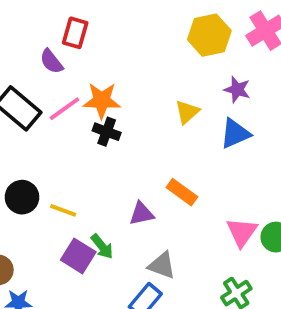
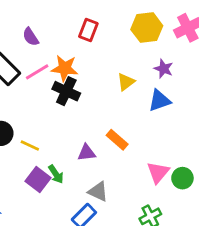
red rectangle: (75, 33) -> (88, 30), moved
black cross: (107, 132) -> (66, 91), size x1.4

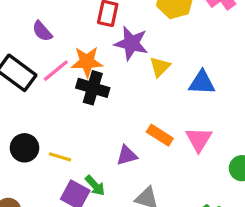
purple star: (164, 69) -> (131, 43), moved, size x1.5
blue triangle: (159, 101) -> (202, 83), turned 30
pink triangle: (158, 172) -> (199, 139), moved

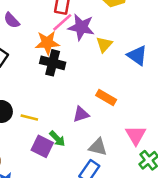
pink line: (56, 71) -> (62, 22), moved
blue triangle: (202, 83) -> (137, 55), turned 35
pink triangle: (199, 139) -> (136, 135), moved

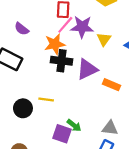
purple triangle: (81, 114) -> (87, 69), moved, size x1.5
yellow line: (29, 117) -> (46, 99), moved

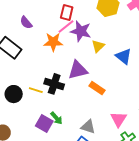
black cross: (62, 61) -> (54, 84), moved

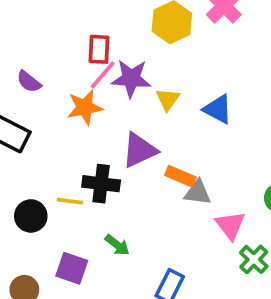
purple square: (44, 124) -> (72, 268), moved
gray triangle: (88, 127) -> (198, 193), moved

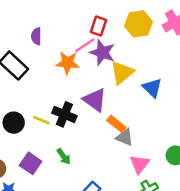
red rectangle: (99, 49) -> (98, 26), moved
purple semicircle: (29, 82) -> (36, 36), turned 35
yellow triangle: (168, 99) -> (122, 73), size x1.5
purple triangle: (139, 150) -> (95, 100), turned 45

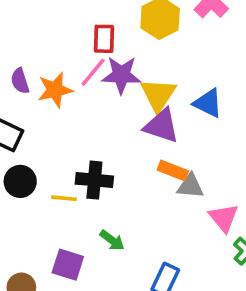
orange star: (68, 63) -> (55, 90), moved
purple triangle: (95, 100) -> (162, 126), moved
black circle: (14, 123) -> (20, 181), moved

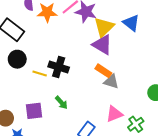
blue triangle: (208, 103) -> (131, 23), moved
pink triangle: (224, 218) -> (114, 114), moved, turned 36
purple square: (68, 265) -> (34, 111), turned -36

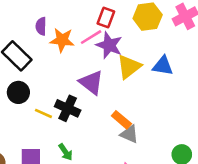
blue triangle: (131, 23) -> (163, 66), turned -36
purple triangle: (102, 45) -> (91, 82), moved

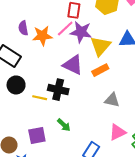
orange rectangle: (121, 120) -> (100, 70), moved, turned -56

